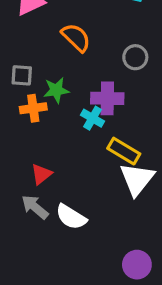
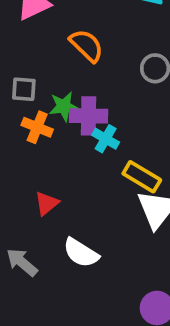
purple cross: (107, 98) -> (88, 116), moved
orange cross: (33, 108) -> (37, 127), turned 30
gray arrow: (35, 207) -> (22, 262), moved

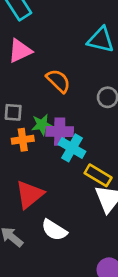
orange cross: (37, 127) -> (23, 140), turned -30
cyan cross: (106, 139) -> (72, 148), size x1.4
red triangle: (47, 203) -> (30, 194), size x1.6

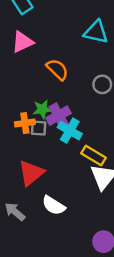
gray square: (13, 112) -> (39, 128), moved
purple cross: (60, 132) -> (59, 116), turned -30

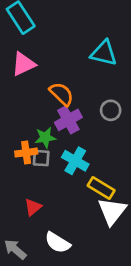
purple cross: (59, 116) -> (68, 120), moved
red triangle: (31, 173) -> (33, 207), size x0.6

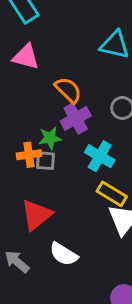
pink triangle: (23, 64) -> (26, 57), turned 40
cyan cross: (75, 161) -> (100, 156), moved
red triangle: (33, 207) -> (36, 215), size x1.6

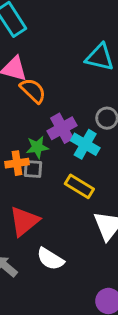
orange semicircle: (68, 90) -> (33, 91), moved
cyan cross: (100, 156) -> (85, 144), moved
yellow rectangle: (112, 194) -> (79, 186), moved

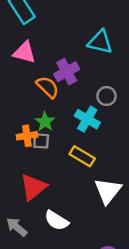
orange semicircle: (33, 91) -> (47, 87), moved
purple cross: (62, 128) -> (67, 72), moved
green star: (37, 147) -> (45, 122), turned -30

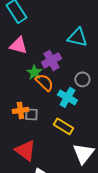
orange semicircle: (47, 87) -> (44, 82), moved
green star: (45, 122) -> (34, 72), moved
red triangle: (33, 187) -> (25, 150), turned -45

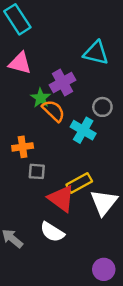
gray square: (31, 114) -> (37, 171), moved
yellow rectangle: (63, 126) -> (79, 183), moved, turned -60
red triangle: (25, 150) -> (61, 198), moved

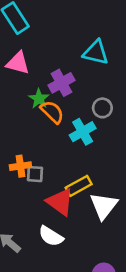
cyan cross: (83, 130) -> (83, 132), turned 30
orange cross: (23, 147) -> (20, 166), moved

